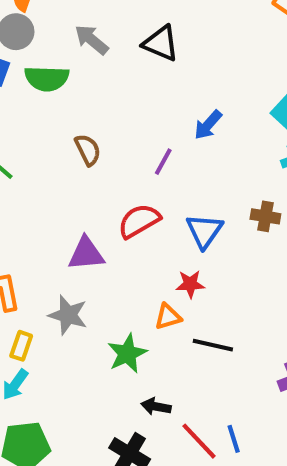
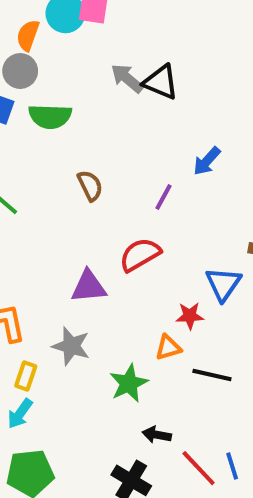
gray arrow: (91, 40) -> (127, 78), moved
blue triangle: (204, 231) -> (223, 284), moved

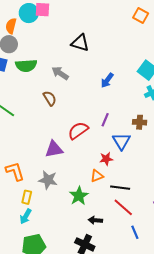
gray arrow: (127, 78) -> (60, 73), moved
purple line: (163, 197) -> (105, 120), moved
red line: (199, 468) -> (123, 207), moved

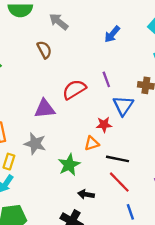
purple line: (105, 120) -> (106, 79), turned -48

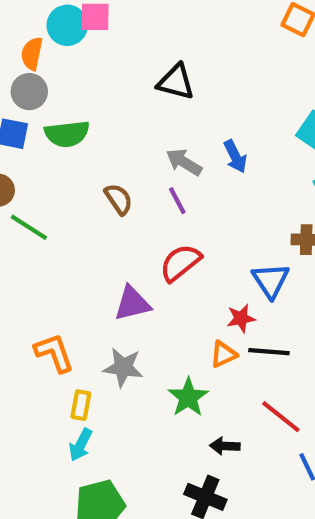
gray arrow: (59, 22) -> (184, 162), moved
blue arrow: (112, 34) -> (235, 156), turned -60
purple line: (106, 79) -> (177, 201), moved
black line: (118, 159) -> (269, 352), moved

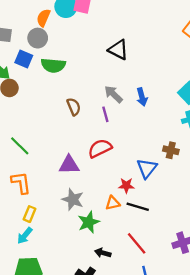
green line: (29, 227) -> (20, 146), moved
gray star: (123, 367) -> (73, 199), moved

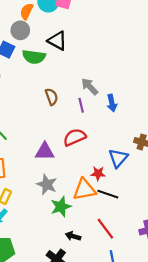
black triangle: (118, 50) -> (57, 41), moved
blue arrow: (142, 97) -> (112, 103), moved
orange triangle: (113, 203) -> (84, 189), size x1.6

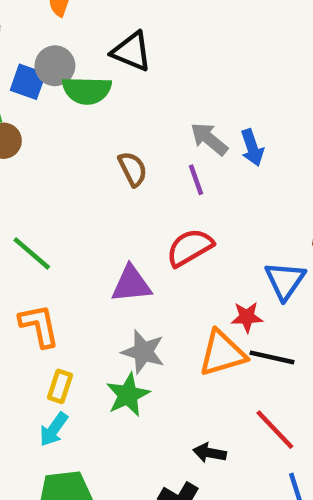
gray circle: (20, 30) -> (55, 66), moved
blue arrow: (112, 103) -> (252, 148), moved
green star: (61, 207) -> (128, 395), moved

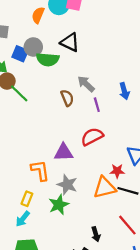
gray arrow: (209, 139) -> (86, 84), moved
green line: (32, 253) -> (19, 93), moved
orange L-shape: (39, 326) -> (40, 170), moved
black arrow: (210, 453) -> (96, 234), turned -120

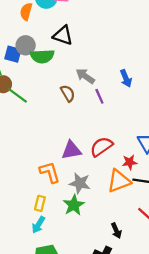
red semicircle: (92, 137) -> (101, 147), moved

